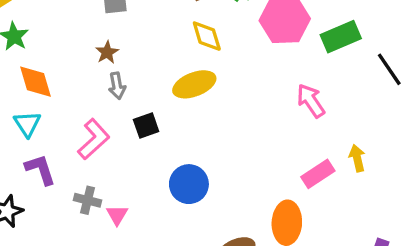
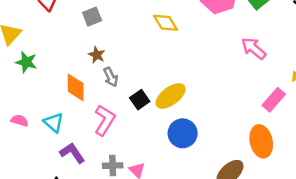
orange diamond: (36, 82) -> (76, 87), moved, turned 32
yellow ellipse: (194, 84) -> (171, 96), moved

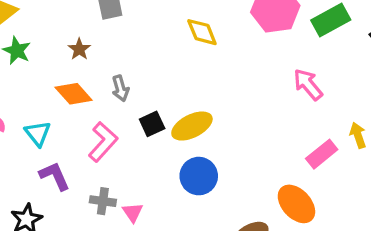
brown star: (97, 55) -> (79, 49), moved
orange diamond: (76, 87) -> (74, 94), turned -52
orange ellipse: (261, 141) -> (296, 204), turned -40

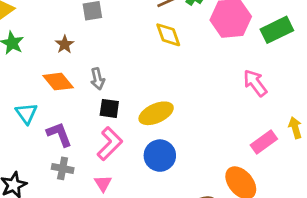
black square: (152, 124) -> (109, 108), moved, turned 30
pink L-shape: (103, 142) -> (110, 144), moved
purple L-shape: (55, 176) -> (59, 134), moved
gray cross: (103, 201) -> (63, 168), moved

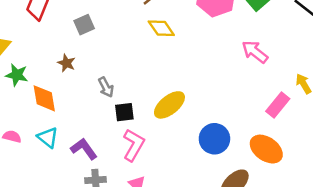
orange diamond: (58, 82) -> (44, 98), moved, turned 44
blue circle: (160, 156) -> (214, 139), moved

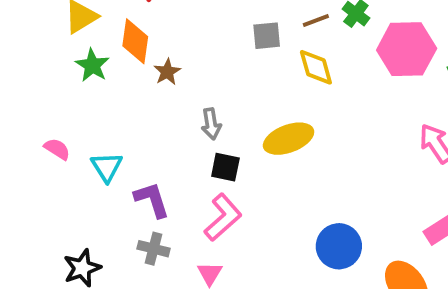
gray square: (84, 25) -> (267, 36), moved
orange diamond: (44, 98) -> (135, 41), moved
yellow ellipse: (169, 105) -> (289, 139), moved

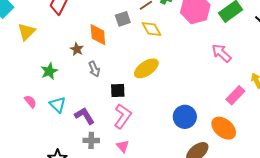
orange diamond: (135, 41) -> (98, 35), moved
green star: (92, 65) -> (49, 71), moved, turned 30
gray arrow: (211, 124) -> (94, 69), moved
pink semicircle: (57, 149) -> (30, 102), turned 32

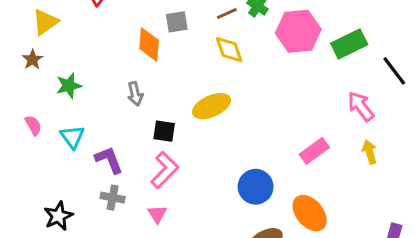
gray square: (123, 19) -> (177, 22), moved
brown star: (77, 49) -> (33, 60), moved
pink arrow: (221, 53) -> (361, 106), moved
pink rectangle: (235, 95) -> (314, 151), moved

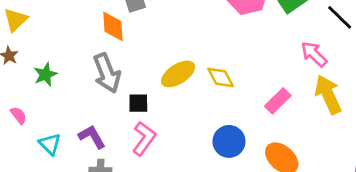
yellow diamond: (229, 50) -> (221, 78), moved
gray arrow: (135, 94) -> (107, 73), size x1.8
cyan triangle: (72, 137) -> (50, 144), moved
yellow arrow: (370, 152) -> (328, 95), size x1.8

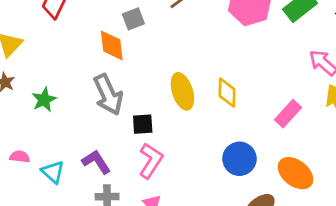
yellow ellipse: (178, 74) -> (182, 91), turned -72
yellow diamond: (221, 78) -> (227, 93), turned 32
pink semicircle: (19, 115) -> (20, 157), moved, turned -42

